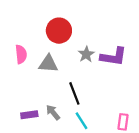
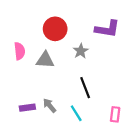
purple L-shape: (114, 57) -> (107, 29), moved
black line: (74, 93) -> (85, 88), moved

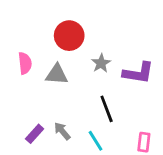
purple L-shape: (107, 29) -> (138, 73), moved
purple rectangle: (27, 108) -> (35, 134), turned -40

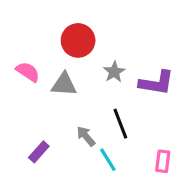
pink semicircle: (25, 63) -> (28, 72), turned -50
gray arrow: (62, 131) -> (86, 136), moved

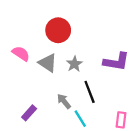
gray star: (114, 72) -> (74, 64), moved
gray triangle: (64, 84) -> (48, 63), turned 30

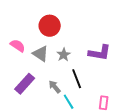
purple rectangle: (29, 113) -> (25, 84), moved, size x1.5

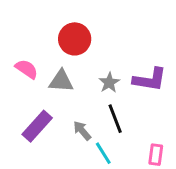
gray triangle: (41, 54) -> (61, 81), turned -30
gray star: (64, 55) -> (109, 83), moved

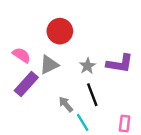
gray triangle: (61, 81) -> (49, 65), turned -30
purple rectangle: (37, 126) -> (26, 84), moved

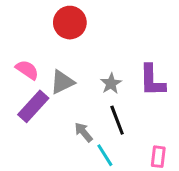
red circle: (60, 31) -> (70, 23), moved
purple L-shape: (120, 64) -> (152, 80), turned 80

